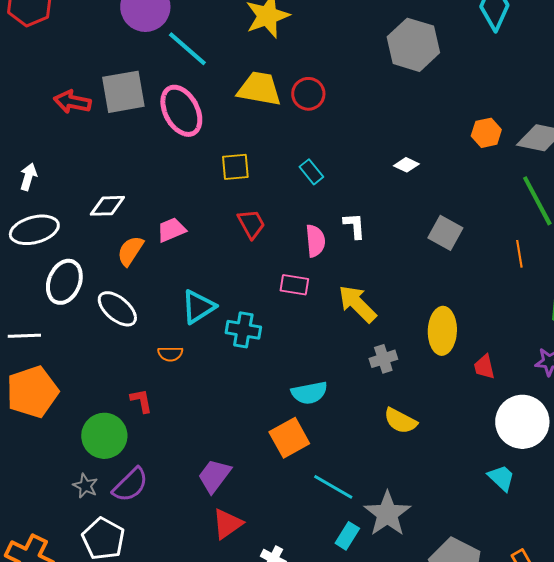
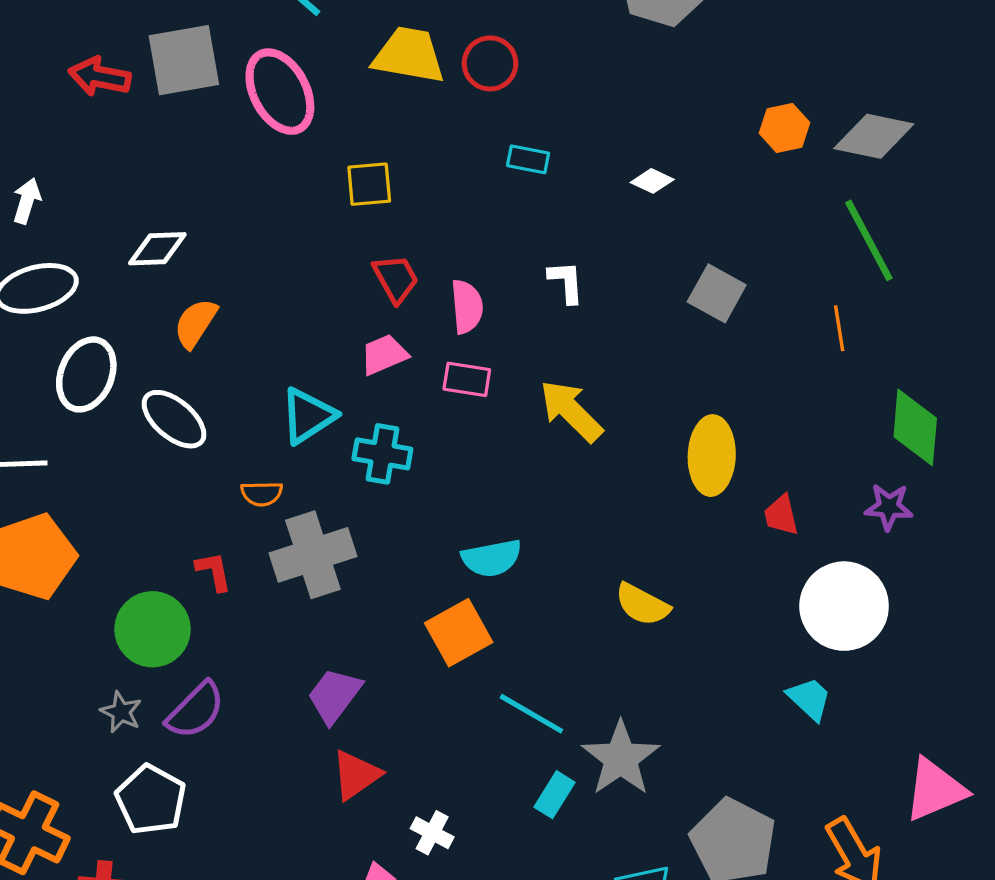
cyan rectangle: (311, 172) -> (528, 159), moved, turned -40
pink trapezoid: (171, 230) -> (384, 355), moved
pink semicircle: (315, 241) -> (467, 307), moved
gray cross: (383, 359) -> (313, 555), moved, size x1.8

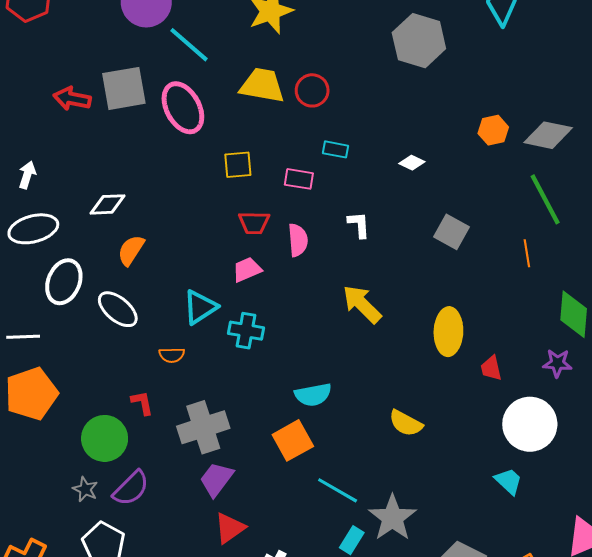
red trapezoid: (396, 279) -> (254, 223), turned 120
pink rectangle: (467, 379) -> (299, 179), moved
gray cross: (313, 555) -> (203, 427), moved

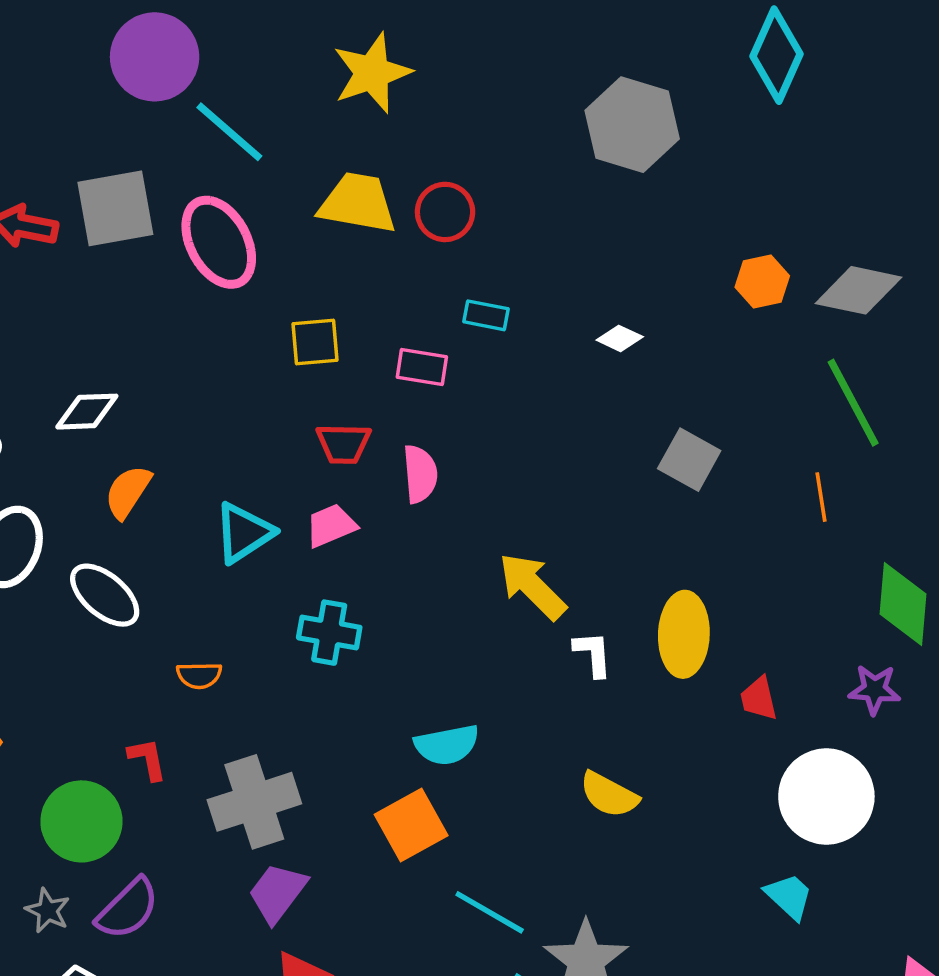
white L-shape: (359, 225) -> (593, 654), moved
cyan triangle: (200, 307) -> (244, 533), moved

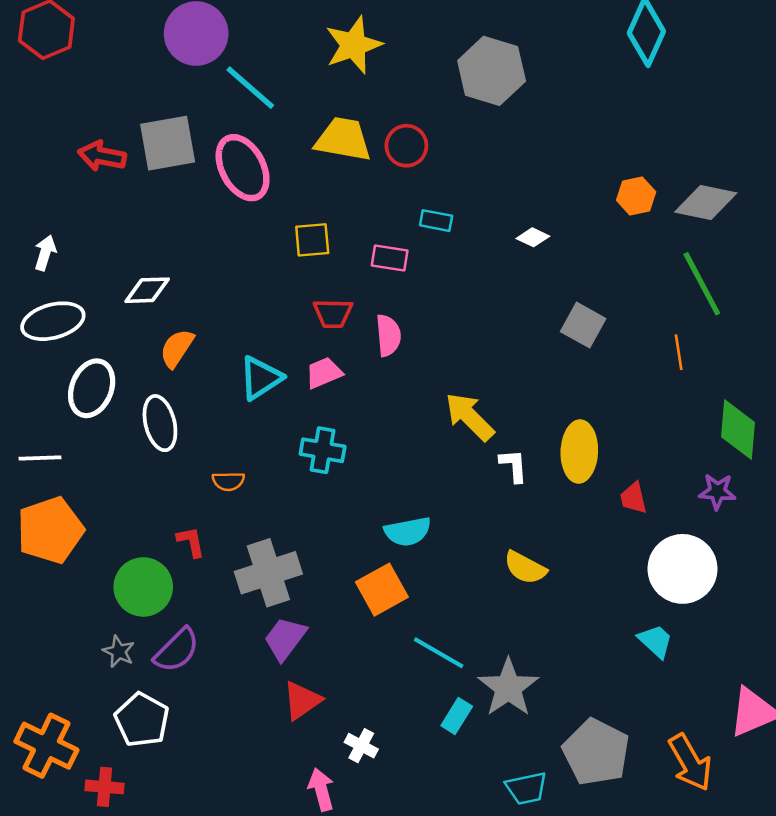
gray hexagon: (632, 125) -> (492, 71), moved
white ellipse: (105, 595) -> (160, 423), turned 36

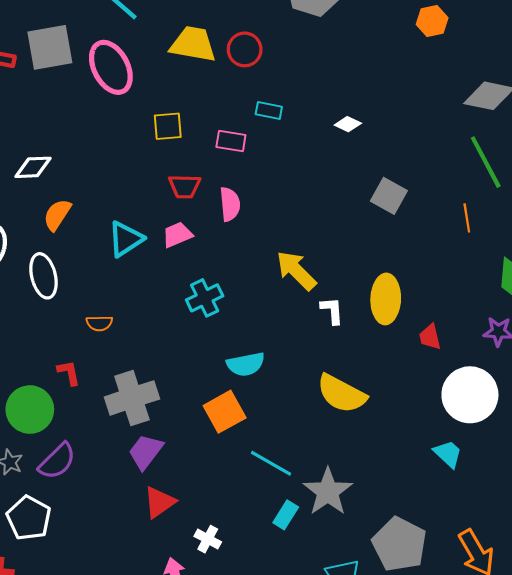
orange hexagon: (636, 196) -> (432, 21), moved
cyan cross: (323, 450) -> (205, 298), moved, turned -36
yellow semicircle: (525, 568) -> (341, 394), size x1.4

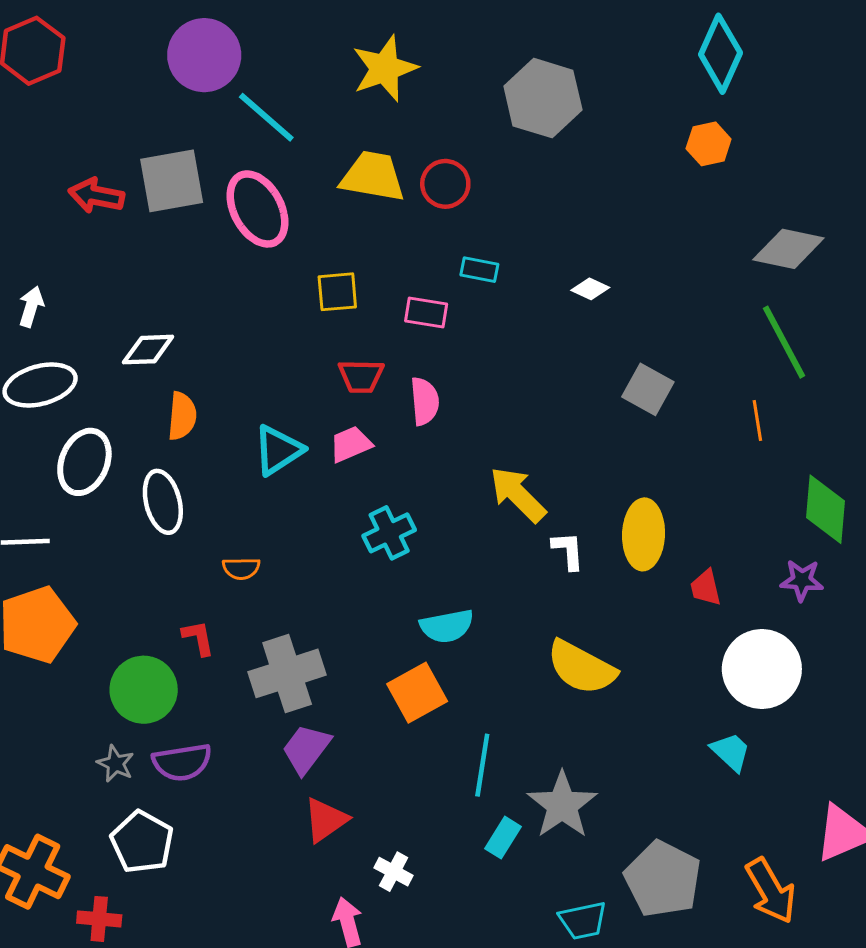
orange semicircle: (57, 215) -> (182, 416), turned 152
purple semicircle: (57, 461) -> (182, 762), turned 36
cyan line: (271, 463) -> (482, 765), turned 69

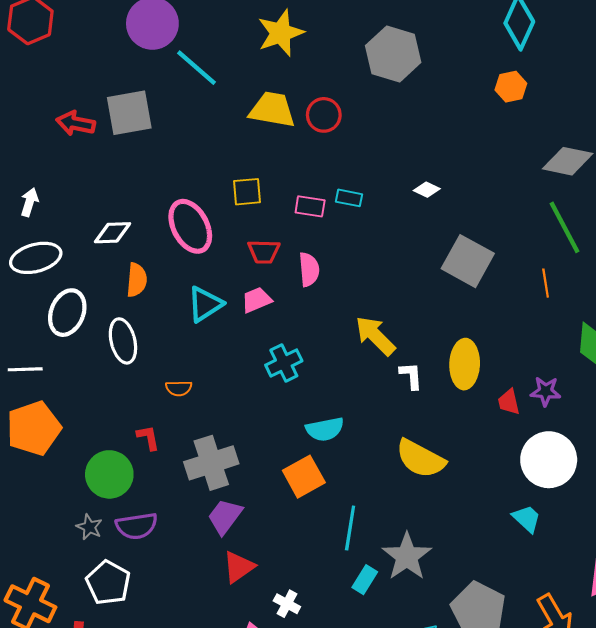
pink ellipse: (257, 209) -> (190, 226), moved
cyan rectangle: (479, 270) -> (349, 198), moved
gray square: (648, 389) -> (468, 261), size x1.4
purple star: (802, 580) -> (546, 391), moved

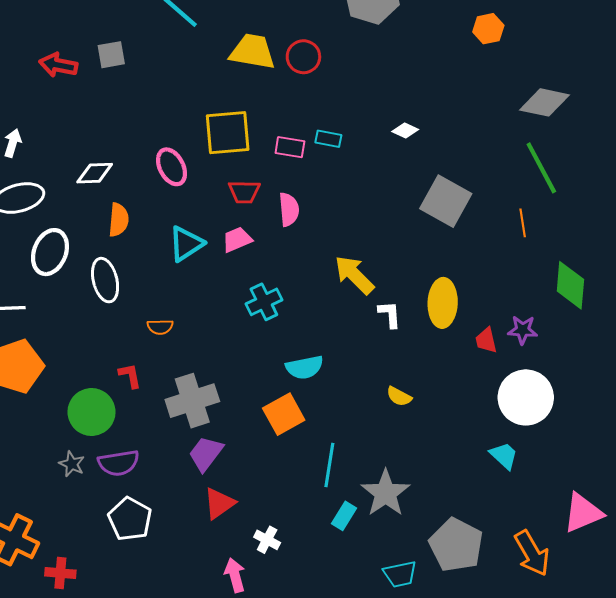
gray square: (129, 113) -> (111, 55), size x0.6
yellow square: (247, 192) -> (228, 133), size x1.6
pink ellipse: (190, 226) -> (172, 167), size x0.7
yellow semicircle: (420, 459) -> (399, 396), size x0.5
white pentagon: (108, 583) -> (130, 519), moved

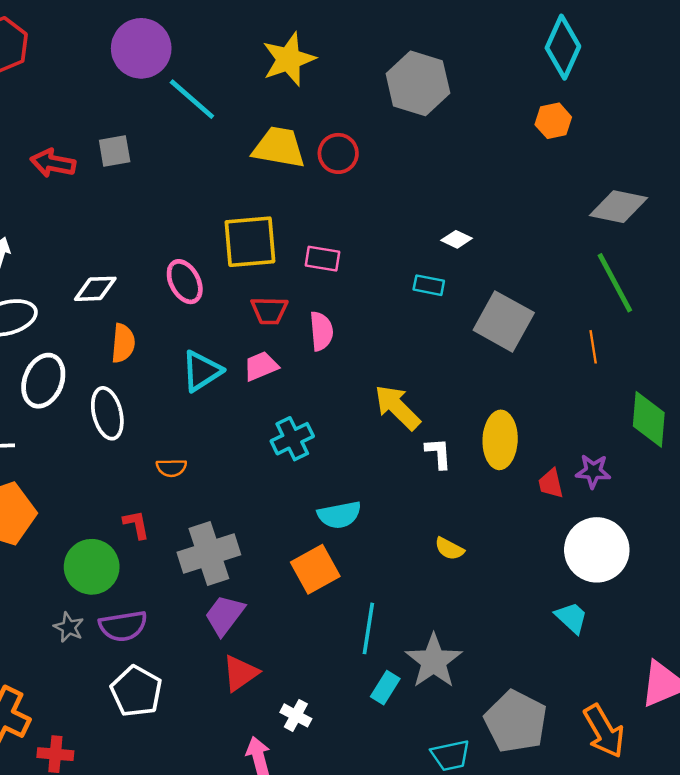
cyan rectangle: (328, 139) -> (429, 285), moved

